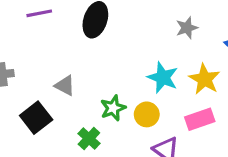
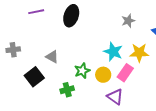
yellow star: (204, 79) -> (139, 53), turned -30
pink rectangle: (200, 119) -> (125, 73), moved, turned -36
green cross: (89, 139) -> (67, 90), turned 32

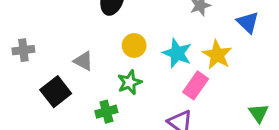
yellow star: (139, 53) -> (217, 55), turned 30
yellow circle: (103, 75) -> (134, 45), moved

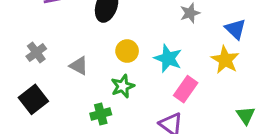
gray cross: (23, 50) -> (36, 52), moved, turned -30
yellow star: (217, 55) -> (225, 60), moved
black square: (56, 92) -> (33, 99), moved

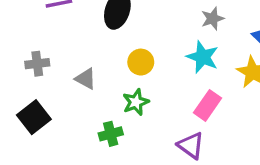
gray cross: (36, 52) -> (37, 64), turned 30
cyan star: (168, 58) -> (203, 57), moved

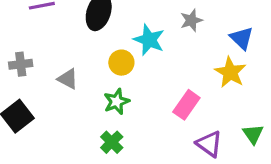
cyan star: (203, 57) -> (149, 40), moved
green cross: (111, 134) -> (112, 142), moved, turned -30
purple triangle: (191, 146) -> (209, 144), moved

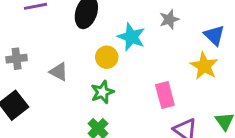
pink rectangle: (186, 105) -> (165, 95), turned -50

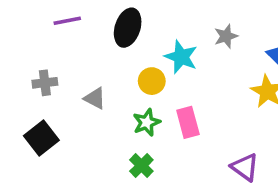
pink rectangle: (165, 95) -> (188, 122), moved

